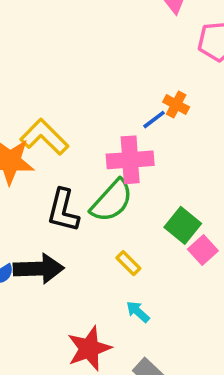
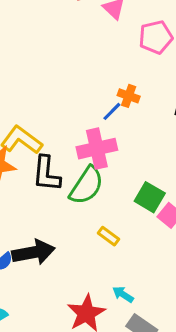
black L-shape: (63, 210) -> (46, 174), moved
cyan arrow: (138, 312) -> (123, 294), moved

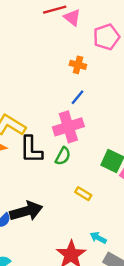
orange cross: (129, 96) -> (78, 65), moved
green semicircle: (86, 186) -> (63, 156), size x0.6

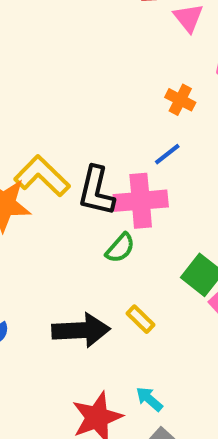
black L-shape: (31, 150) -> (96, 191), moved
black arrow: (26, 211) -> (81, 330), moved

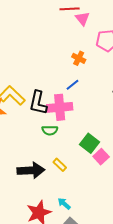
green semicircle: (120, 248) -> (50, 130), turned 49

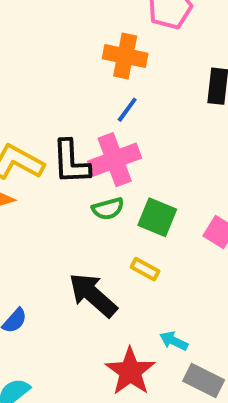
orange cross: (79, 58) -> (125, 56), size x1.5
green square: (90, 143) -> (157, 217), moved
black arrow: (31, 170) -> (93, 295), turned -120

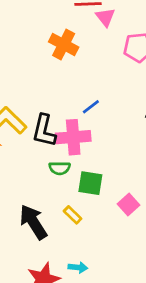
orange cross: (125, 56) -> (64, 44), moved
green square: (157, 217) -> (90, 183), turned -30
cyan arrow: (174, 341) -> (78, 267), turned 144

